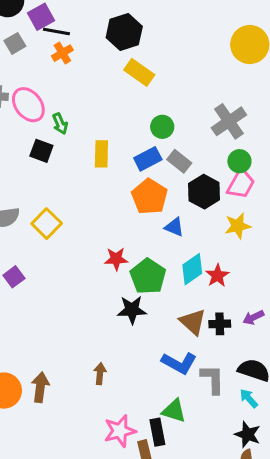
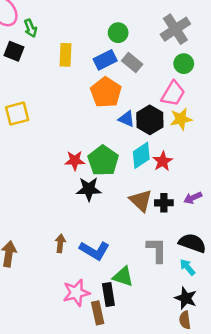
pink trapezoid: (241, 184) -> (173, 94), moved
black hexagon: (204, 192) -> (150, 120), moved
yellow square: (47, 224) -> (17, 114), turned 30
red star: (116, 259) -> (75, 161), moved
blue L-shape: (179, 363) -> (95, 250), moved

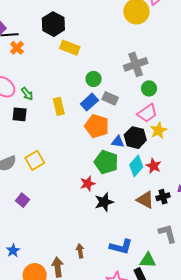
gray cross: (175, 29) -> (136, 64), turned 30
pink trapezoid: (173, 94) -> (147, 113), turned 40
green pentagon: (103, 161) -> (106, 162), moved
brown arrow: (60, 243) -> (80, 251), moved

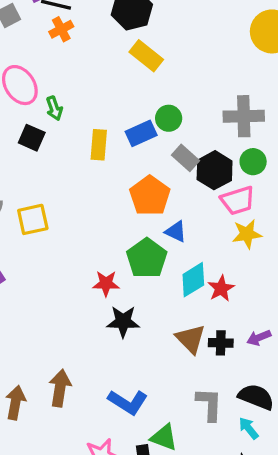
blue rectangle: (89, 102) -> (141, 133), moved
black hexagon: (135, 138) -> (215, 170), moved
brown arrow: (80, 251) -> (60, 388), size x1.5

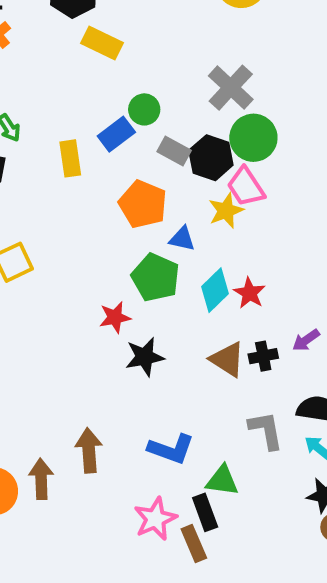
gray cross: (244, 116) -> (231, 88), turned -33
green circle: (253, 162) -> (253, 138), size x1.5
pink trapezoid: (238, 200) -> (246, 187), turned 87
yellow star: (247, 234) -> (226, 211), moved

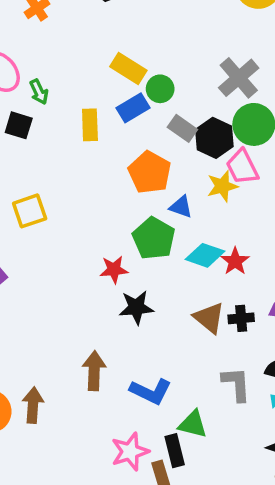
yellow rectangle: (102, 43) -> (128, 69), moved
cyan diamond: (215, 290) -> (205, 255), turned 57
brown arrow: (89, 450) -> (94, 371), moved

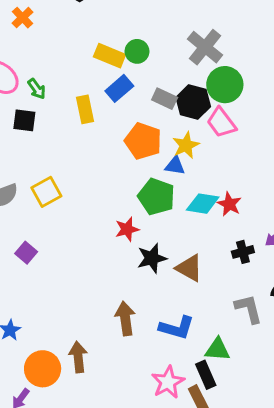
green circle: (160, 89) -> (137, 51), moved
yellow star: (222, 186) -> (186, 145), moved
brown triangle: (209, 318) -> (189, 268), moved

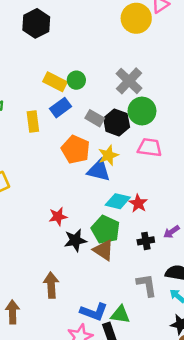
pink trapezoid: (221, 123) -> (150, 147), moved, turned 130
blue triangle: (175, 166) -> (99, 170), size x1.5
green pentagon: (156, 197) -> (106, 230), moved
blue L-shape: (177, 328) -> (94, 312), moved

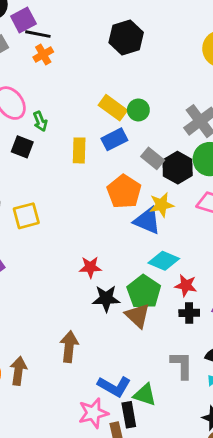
black hexagon: (36, 23) -> (126, 37), moved
red star: (138, 203) -> (186, 285), moved, turned -30

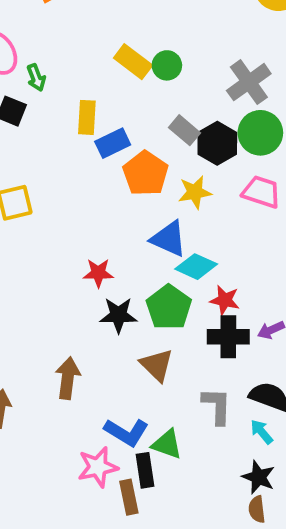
blue rectangle: (114, 139) -> (113, 143), moved
blue triangle: (147, 221) -> (169, 239), moved
black cross: (189, 313) -> (228, 337), size x1.5
brown triangle: (137, 316) -> (157, 365), moved

